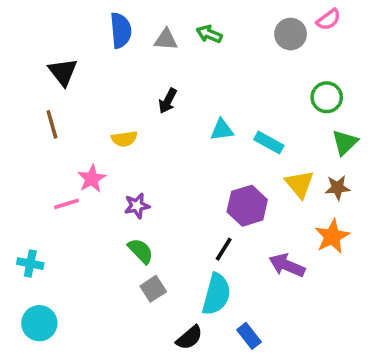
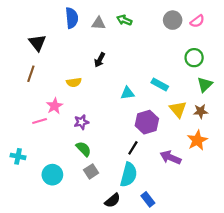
pink semicircle: (329, 20) -> (197, 21), moved
brown line: (52, 124) -> (31, 74), turned 35
cyan triangle: (222, 130) -> (128, 93), moved
cyan circle: (39, 323) -> (52, 175), moved

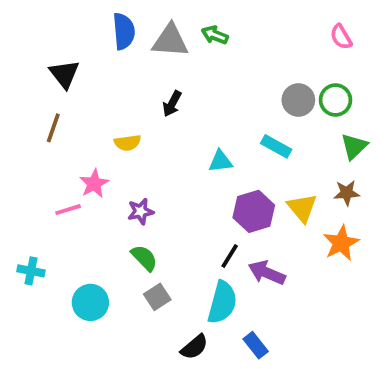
gray circle: (173, 20) -> (298, 100), moved
pink semicircle: (197, 21) -> (341, 37), turned 96
gray triangle: (99, 23) -> (170, 41), size x1.5
yellow triangle: (178, 109) -> (302, 208), moved
purple arrow: (170, 157) -> (267, 273), moved

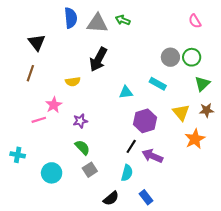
black arrow: (172, 104) -> (98, 59), size x1.6
brown star: (347, 193) -> (207, 110), moved
yellow triangle: (302, 208) -> (181, 112), moved
cyan semicircle: (222, 302) -> (127, 173), size x0.7

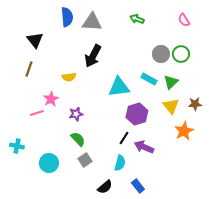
green arrow: (123, 20) -> (137, 19), moved
green triangle: (202, 84) -> (171, 82), moved
cyan triangle: (126, 92) -> (119, 87), size x1.6

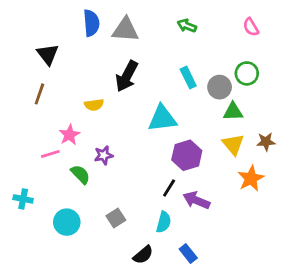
gray circle: (161, 54) -> (220, 87), moved
cyan rectangle: (149, 79) -> (188, 78), moved, turned 35
green triangle: (171, 82) -> (233, 112), turned 42
green semicircle: (78, 139) -> (80, 174), moved

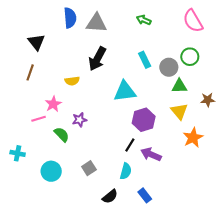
pink semicircle: (251, 27) -> (193, 21), size x1.6
brown star: (266, 142) -> (208, 100), moved

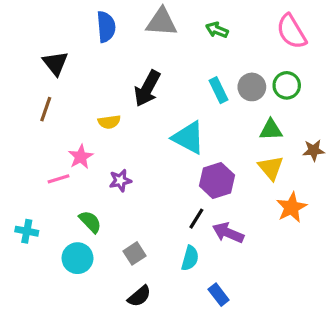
gray triangle: (96, 23) -> (161, 22), moved
gray circle: (169, 67) -> (252, 87), moved
cyan triangle: (125, 91) -> (188, 138), turned 35
green semicircle: (62, 134) -> (90, 222), moved
black semicircle: (110, 196) -> (139, 296), moved

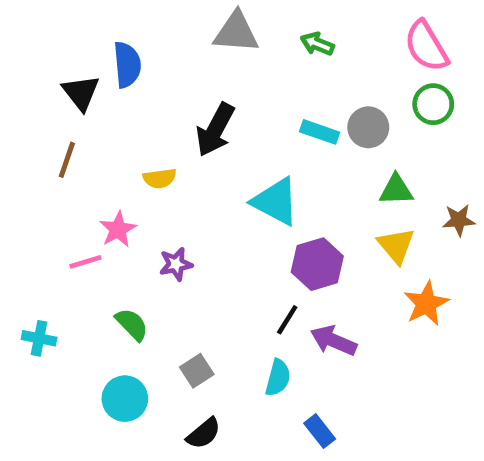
blue semicircle: (106, 27) -> (127, 65), moved
green circle: (287, 85) -> (433, 104), moved
cyan rectangle: (219, 90) -> (320, 132), turned -45
cyan circle: (77, 258) -> (125, 399), moved

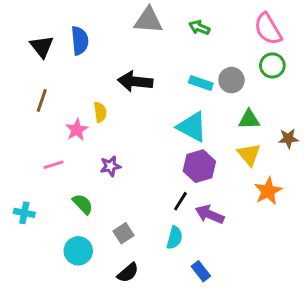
black triangle: (81, 93) -> (42, 46), moved
black arrow: (215, 130) -> (135, 82), turned 68
yellow semicircle: (160, 178) -> (100, 112), turned -90
cyan triangle: (276, 202) -> (192, 127), moved
pink star: (118, 229) -> (77, 130), moved

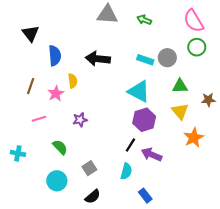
blue semicircle: (80, 41) -> (55, 56), moved
brown line: (42, 100) -> (31, 86), moved

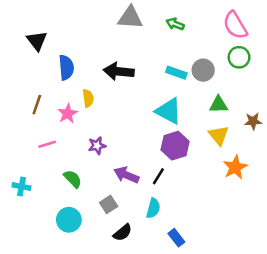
purple arrow: (152, 154) -> (126, 175), moved
black semicircle: (93, 197) -> (123, 233), moved

